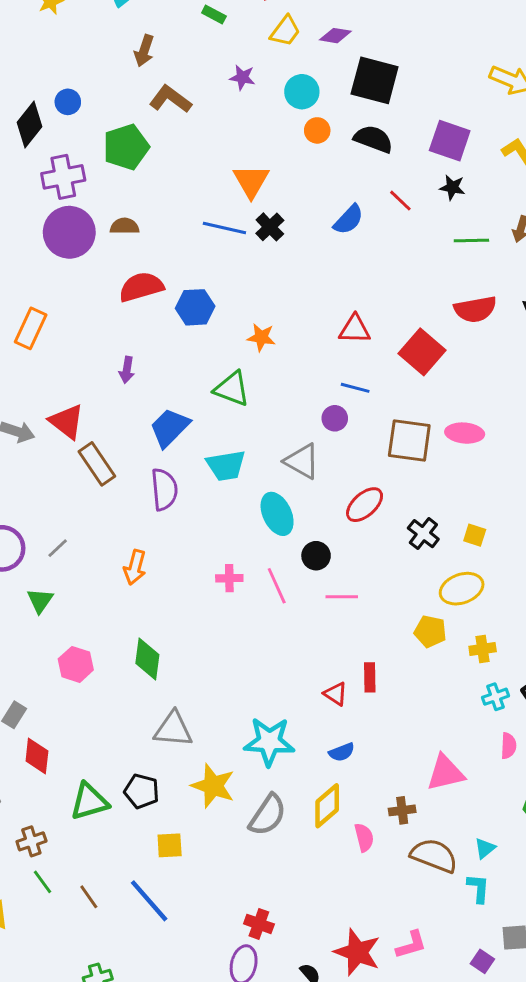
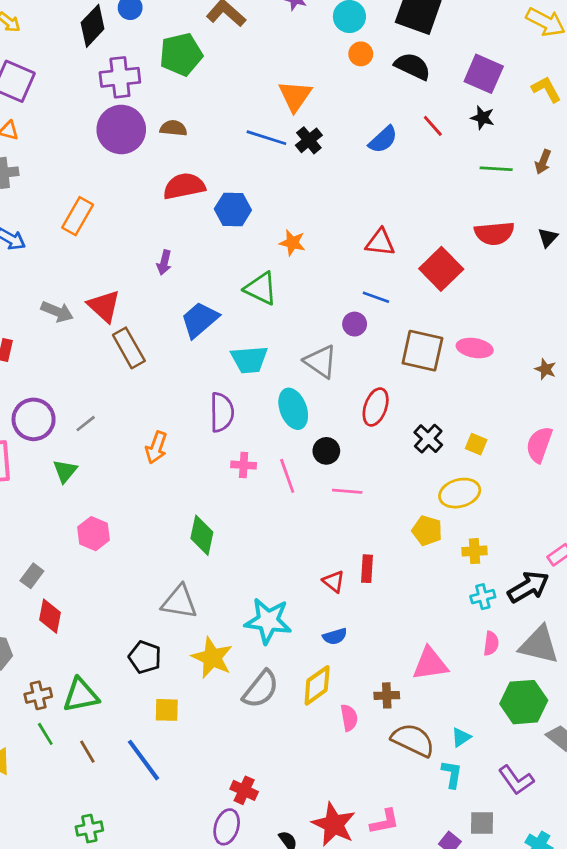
purple semicircle: (164, 489) -> (222, 412), moved
red ellipse: (365, 505) -> (376, 407), turned -33
green diamond: (147, 659) -> (202, 535), moved
green triangle: (89, 801) -> (81, 695), moved

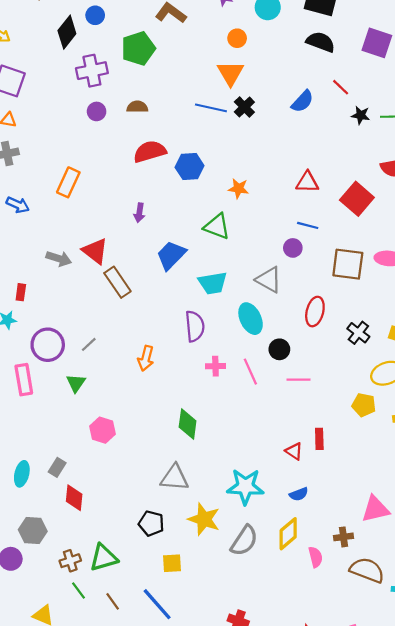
orange circle: (361, 54) -> (237, 38), moved
black star: (482, 118) -> (361, 115), moved
purple circle: (121, 130) -> (97, 111), size x0.5

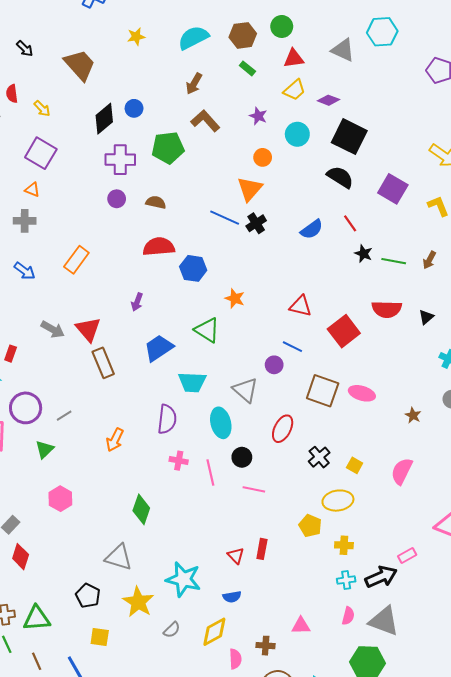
pink triangle: (375, 509) -> (301, 626), size x0.7
gray semicircle: (244, 541) -> (172, 630), size x0.6

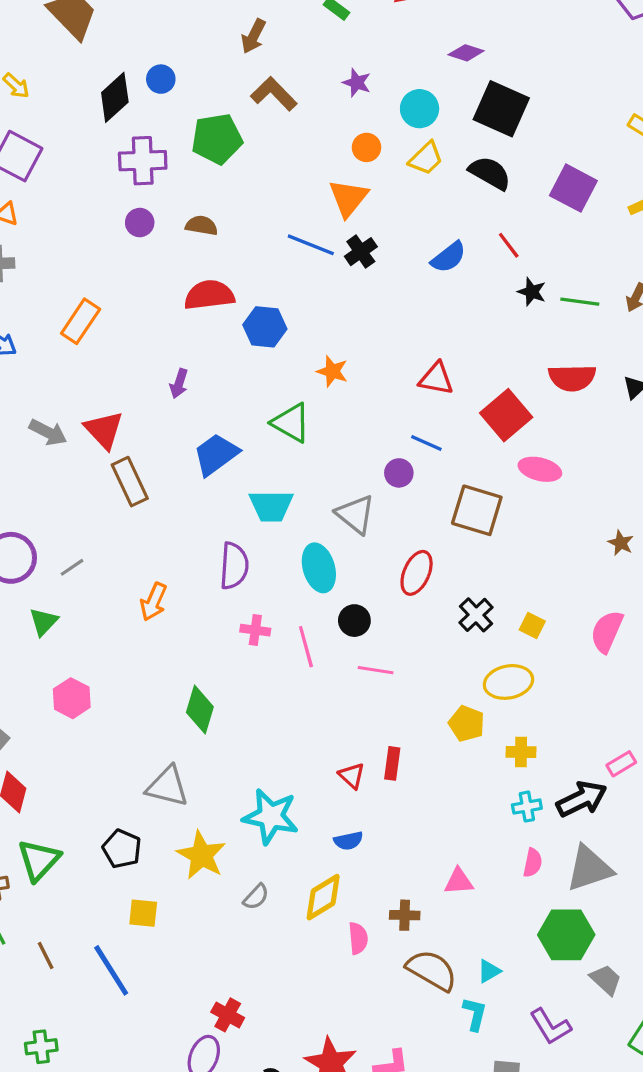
yellow trapezoid: (294, 90) -> (426, 158), moved
pink ellipse: (362, 393) -> (540, 469), moved
green triangle: (37, 618) -> (39, 860), moved, turned -40
gray triangle: (384, 621) -> (589, 868), turned -36

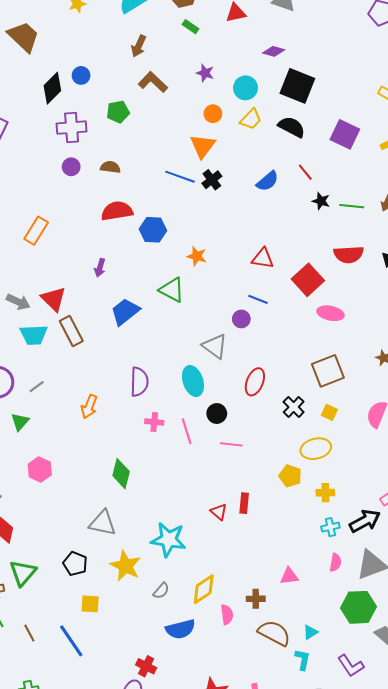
green pentagon: (217, 139) -> (118, 112), size x0.7
cyan trapezoid: (271, 506) -> (34, 335), moved
brown square: (477, 510) -> (328, 371), moved, turned -36
blue semicircle: (348, 841) -> (180, 629), moved, size x1.6

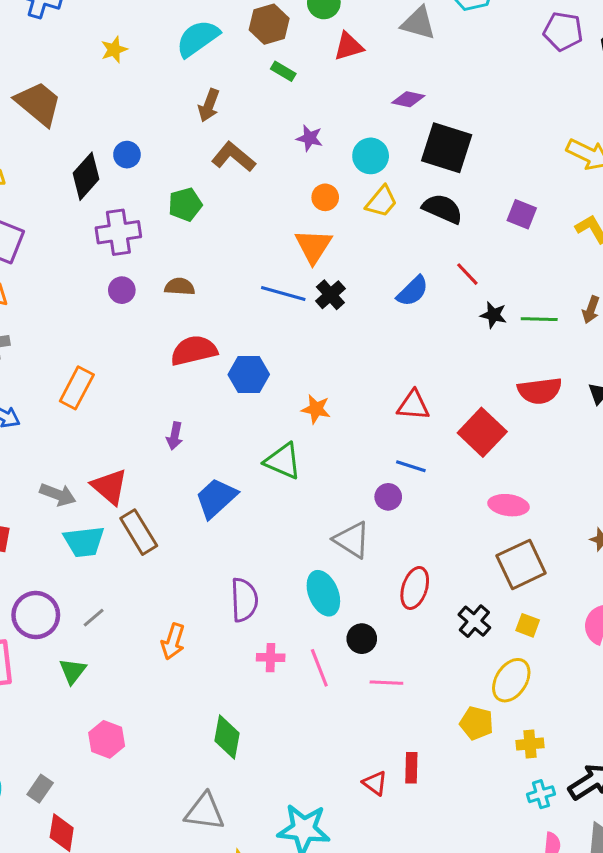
purple square: (345, 134) -> (522, 214), size x0.7
pink ellipse: (330, 313) -> (509, 505), moved
yellow ellipse: (316, 449) -> (511, 680), turned -40

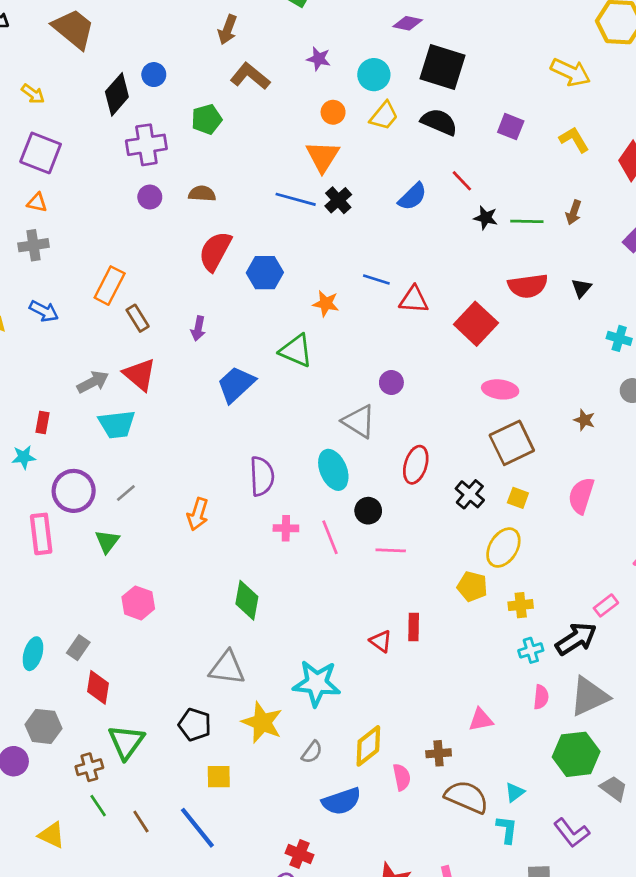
red semicircle: (194, 351) -> (215, 251), turned -48
blue line: (411, 466) -> (376, 280), moved
gray arrow: (58, 495) -> (93, 382), turned -48
brown rectangle: (139, 532) -> (138, 318), moved, size x0.7

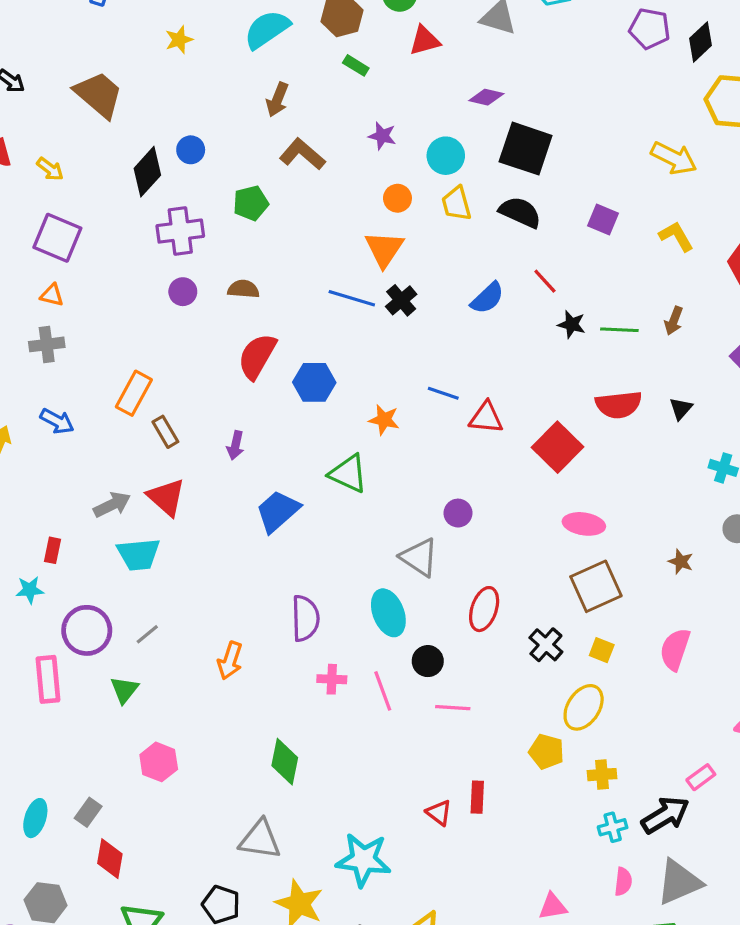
yellow trapezoid: (384, 116) -> (456, 204), turned 124

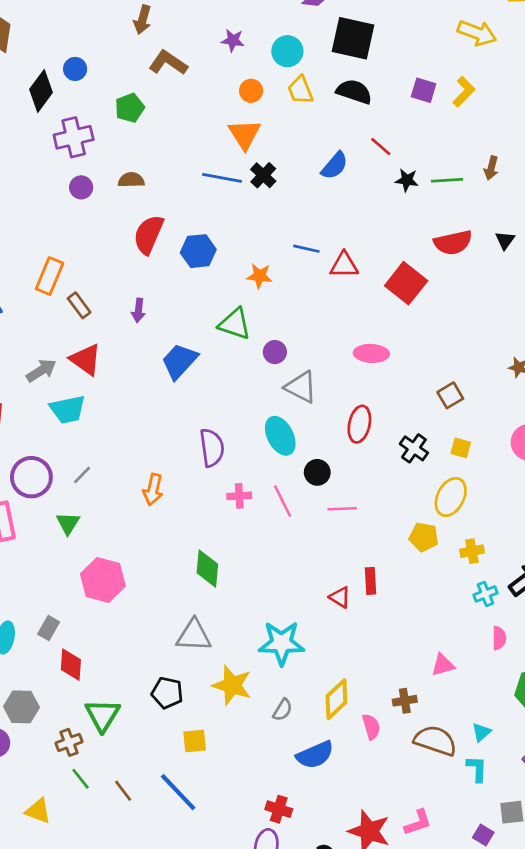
yellow L-shape: (676, 236) -> (464, 92), moved, turned 80
purple circle: (458, 513) -> (275, 352), moved
pink ellipse: (584, 524) -> (371, 353), moved
brown square: (596, 586) -> (450, 395), size x0.6
pink hexagon: (159, 762) -> (103, 580), size x1.4

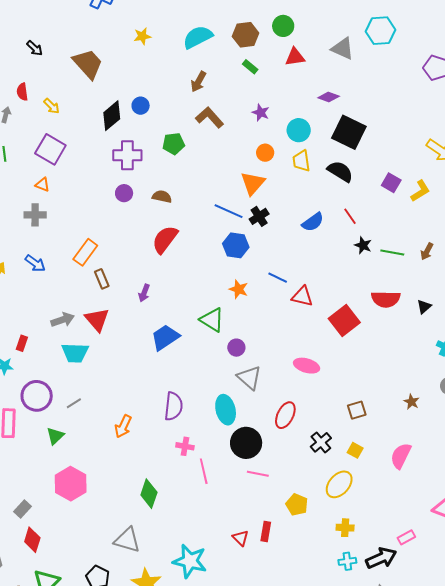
blue hexagon: (198, 251) -> (236, 245), moved
black circle: (317, 472) -> (246, 443), size x1.6
pink line: (283, 501) -> (204, 471), moved
yellow pentagon: (424, 537) -> (297, 505), moved

